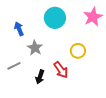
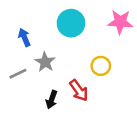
pink star: (93, 17) -> (120, 22), turned 30
gray line: (14, 66) -> (18, 74), moved

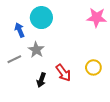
cyan circle: (71, 23) -> (41, 18), moved
yellow circle: (101, 66) -> (93, 67), moved

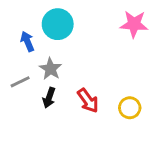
yellow circle: (93, 67) -> (130, 108), moved
black arrow: (41, 80) -> (49, 98), moved

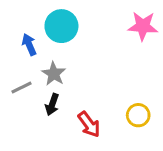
red arrow: (88, 101) -> (89, 124), moved

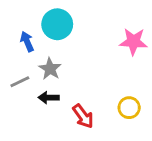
pink star: (143, 26) -> (133, 42), moved
black arrow: (52, 104) -> (49, 98), turned 72

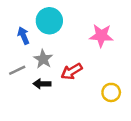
pink star: (133, 42) -> (101, 36), moved
red arrow: (83, 116) -> (72, 71), moved, turned 95

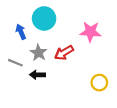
gray line: (17, 70) -> (15, 63), turned 48
red arrow: (72, 71) -> (64, 53), moved

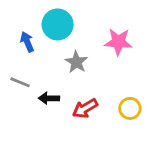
gray star: (39, 53) -> (76, 62), moved
red arrow: (64, 53) -> (85, 108), moved

